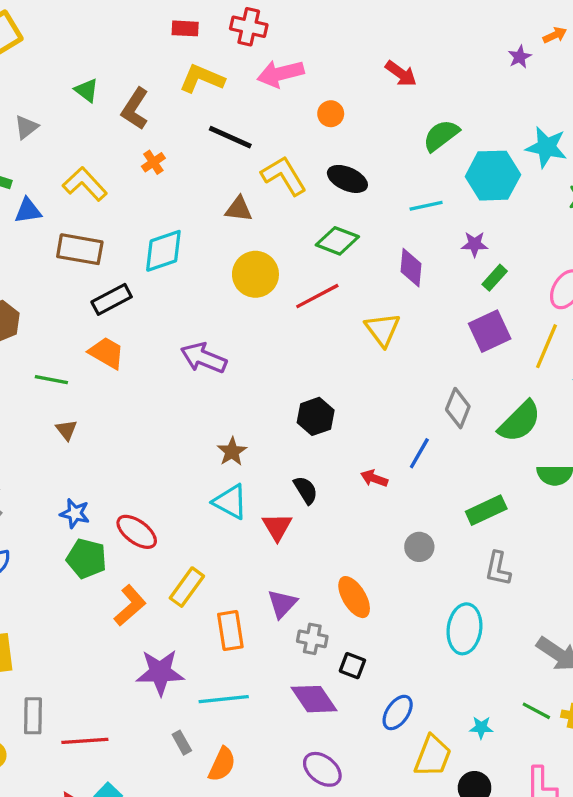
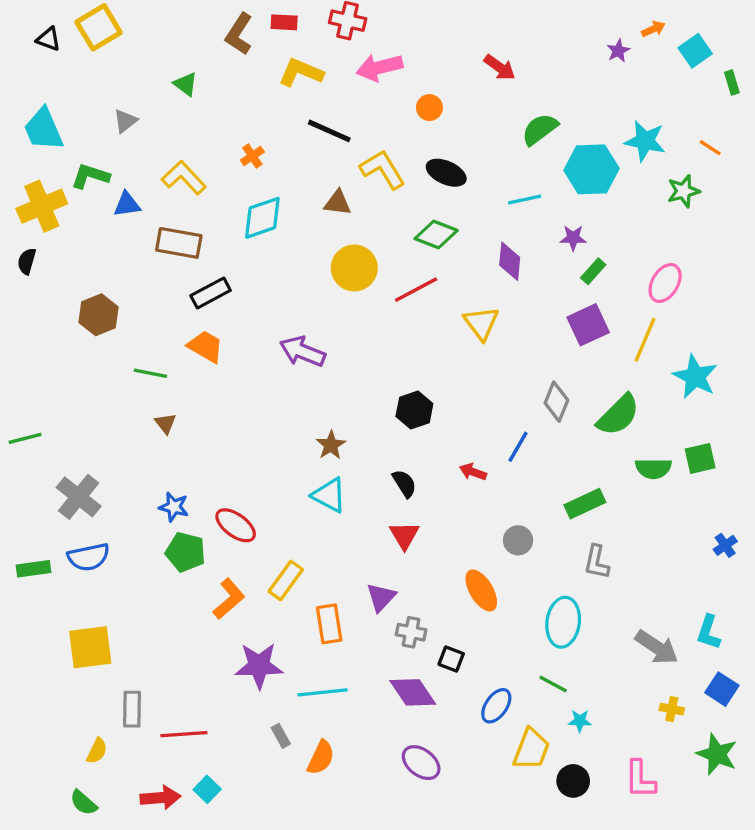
brown L-shape: (135, 109) -> (239, 34), moved
cyan diamond: (163, 251) -> (262, 218), moved
red triangle: (277, 527) -> (404, 535), moved
orange ellipse: (354, 597) -> (481, 590), moved
green line: (536, 711) -> (553, 684), moved

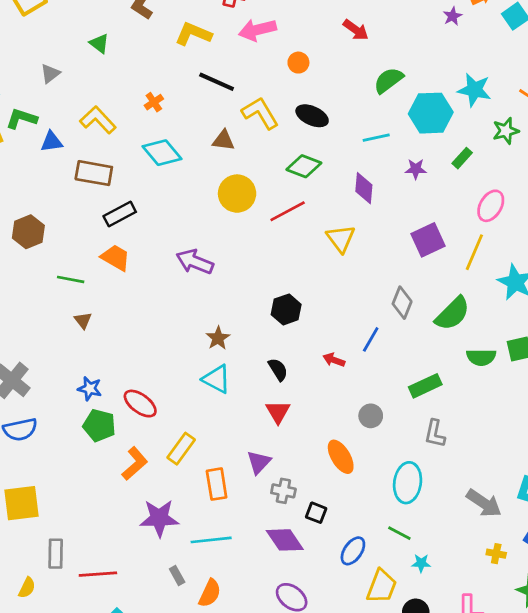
cyan diamond: (262, 218) -> (162, 153), turned 69
green rectangle: (593, 271) -> (462, 158), moved

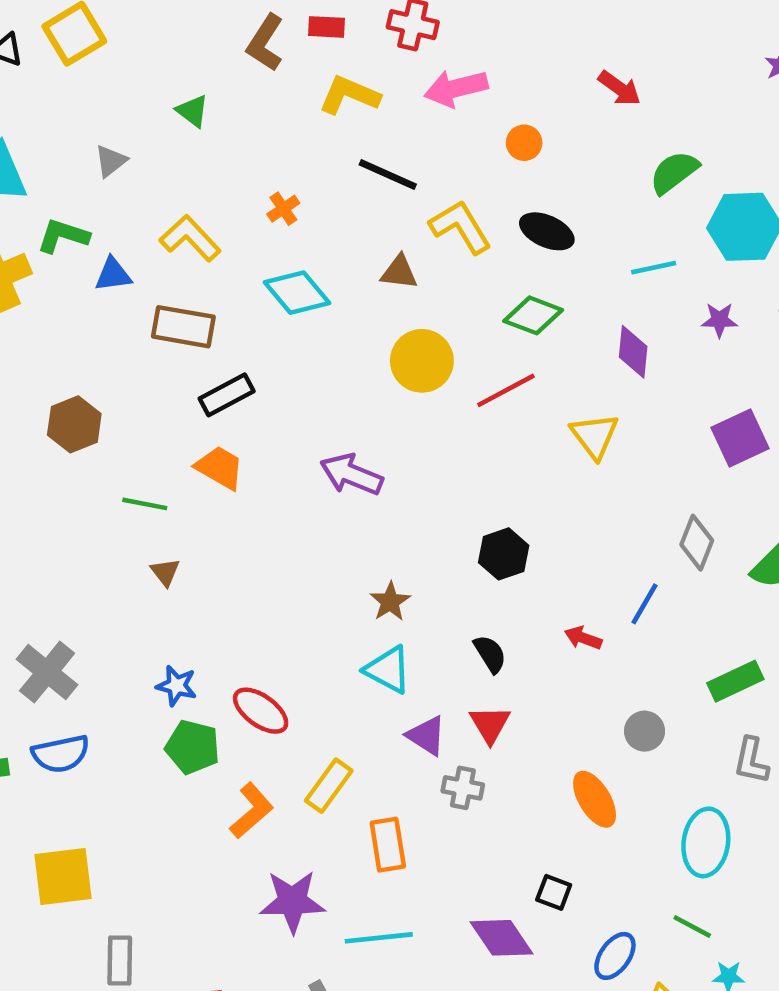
purple triangle: (259, 462) -> (426, 736), moved, turned -40
gray cross: (283, 491) -> (463, 788), moved

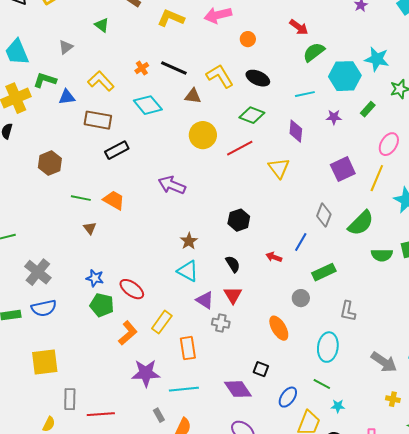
red arrow: (620, 88) -> (299, 27), moved
black line: (388, 175) -> (174, 68), moved
orange trapezoid: (220, 468) -> (114, 200), moved
green rectangle: (735, 681) -> (324, 272), moved

